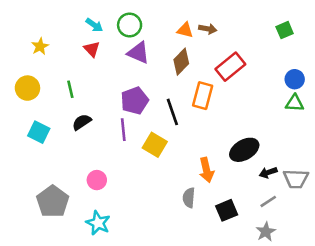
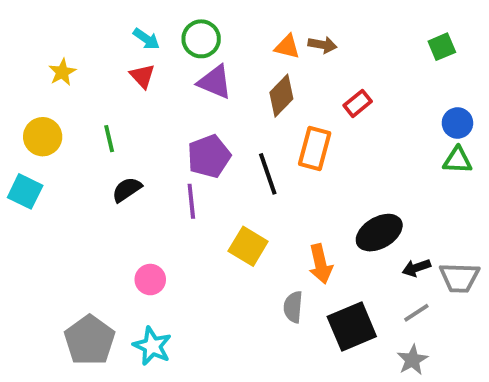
red rectangle: (230, 67) -> (358, 103), size x0.6
cyan square: (39, 132) -> (25, 191), moved
yellow square: (155, 145) -> (248, 246), moved
gray pentagon: (53, 201) -> (90, 340), moved
black square: (227, 210) -> (352, 327), size x1.4

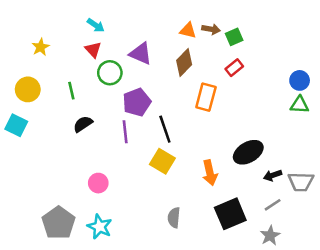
green circle: (201, 39) -> (110, 73), moved
green square: (442, 47) -> (234, 37), moved
black line: (268, 174) -> (165, 129), moved
gray semicircle: (293, 307) -> (174, 218), moved

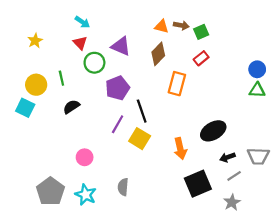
yellow circle: (28, 89) -> (36, 85), moved
cyan square: (16, 125) -> (25, 108), moved
purple line: (125, 132) -> (118, 124), moved, turned 36
black arrow: (273, 175) -> (227, 157), moved
gray semicircle: (174, 218) -> (123, 187), moved

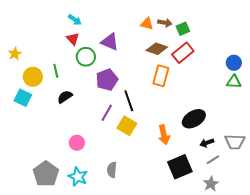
yellow star: (35, 41) -> (15, 54), moved
brown diamond: (158, 54) -> (157, 49), moved, turned 65
red rectangle: (201, 58) -> (183, 53), size x1.5

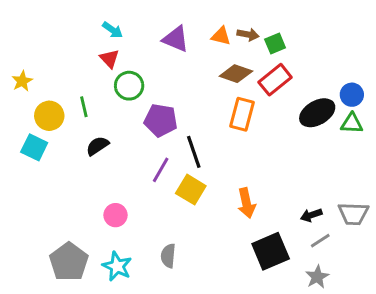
purple triangle: (110, 42) -> (176, 39), moved
purple pentagon: (107, 80) -> (161, 120), turned 30
black ellipse: (194, 119) -> (317, 113), moved

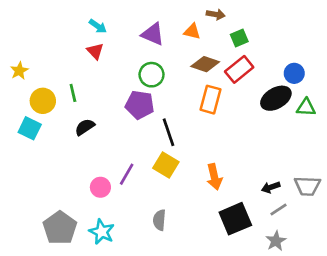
brown arrow: (248, 34) -> (216, 14), moved
green circle: (129, 86) -> (152, 75), moved
blue circle: (352, 95) -> (294, 73), moved
purple line: (161, 170) -> (127, 174), moved
gray semicircle: (168, 256) -> (159, 220), moved

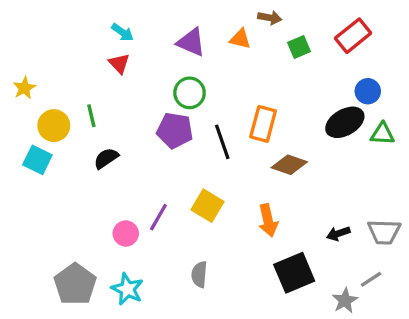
brown diamond: (205, 64) -> (289, 165), moved
red rectangle: (239, 69) -> (353, 36), moved
black line: (169, 132) -> (222, 142), moved
gray line: (279, 210) -> (371, 279), moved

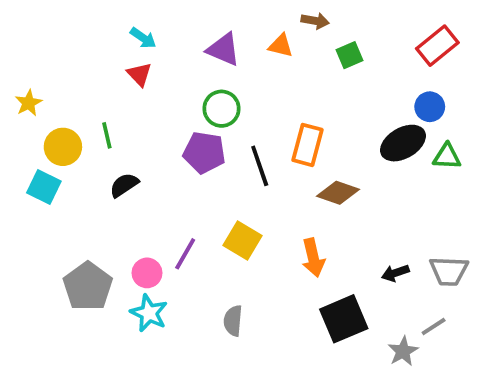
red rectangle: (353, 36) -> (437, 46), moved
gray pentagon: (75, 284) -> (88, 286), moved
cyan star: (127, 289) -> (149, 313), moved

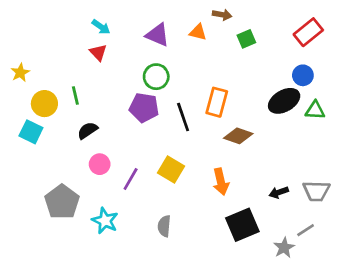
pink circle: (147, 273) -> (100, 164), moved

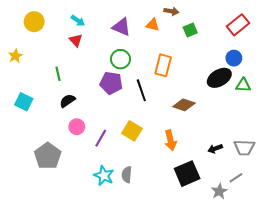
orange rectangle: (217, 102) -> (163, 65), moved
yellow circle: (44, 104) -> (34, 22), moved
cyan star: (105, 221) -> (104, 176), moved

